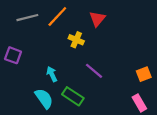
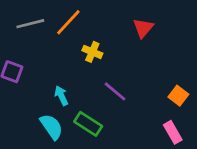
red triangle: (97, 19) -> (143, 28), moved
orange square: (144, 74) -> (178, 96), turned -32

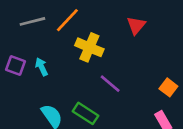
yellow cross: (92, 52) -> (89, 47), size x1.5
cyan arrow: (61, 96) -> (41, 67), moved

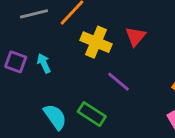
red triangle: (136, 25) -> (135, 36), moved

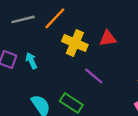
red triangle: (135, 36) -> (108, 38), turned 42

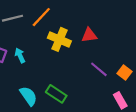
purple line: (94, 76) -> (99, 69), moved

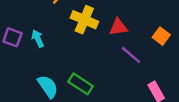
red triangle: (89, 35) -> (118, 27), moved
orange square: (124, 73) -> (161, 36), moved

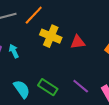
purple line: (131, 55) -> (81, 86), moved

